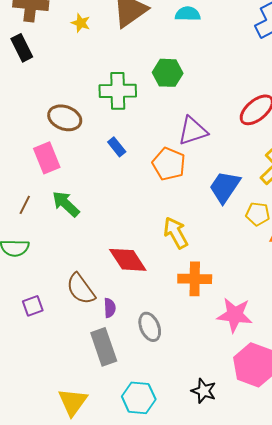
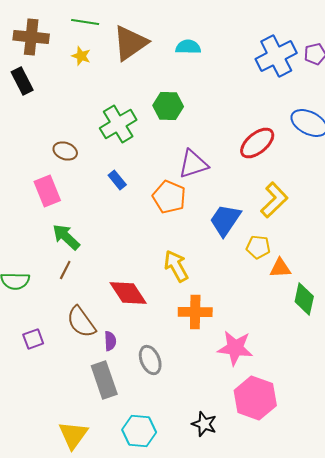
green cross: (118, 91) -> (118, 124), turned -30
brown ellipse: (65, 118) -> (65, 151), size x0.7
brown line: (25, 205) -> (65, 270), moved

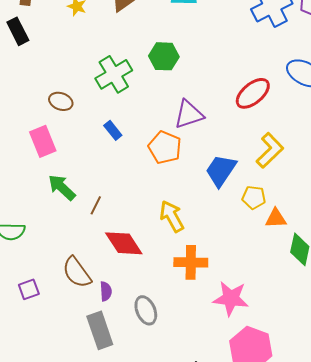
brown line: (65, 270) -> (96, 205), moved

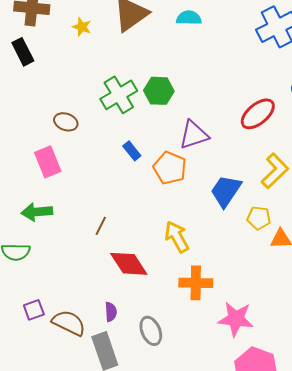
green hexagon: (164, 56) -> (159, 91), moved
blue rectangle: (113, 130) -> (132, 151), moved
green arrow: (62, 187) -> (37, 212), moved, turned -48
brown semicircle: (77, 272) -> (69, 323), moved, turned 152

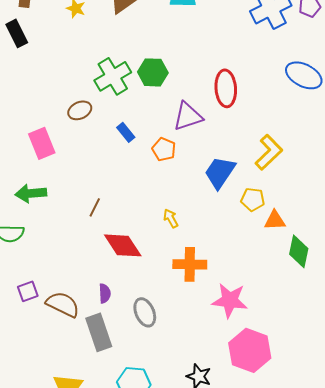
red ellipse: (258, 114) -> (226, 88), moved, turned -54
brown ellipse: (66, 122) -> (80, 110), moved, turned -45
orange pentagon: (170, 168) -> (164, 149), size x0.7
yellow arrow: (177, 237) -> (171, 218), size x0.6

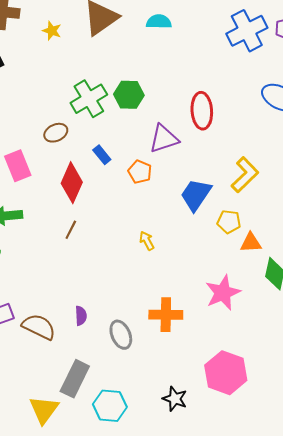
red diamond: (123, 245) -> (72, 183), moved, turned 57
orange cross: (190, 264) -> (166, 315), moved
pink star: (230, 300) -> (223, 293), moved, turned -30
gray rectangle: (99, 332) -> (75, 379), moved, turned 45

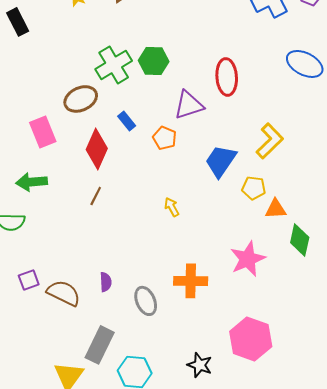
brown ellipse: (56, 133) -> (81, 99), size x1.4

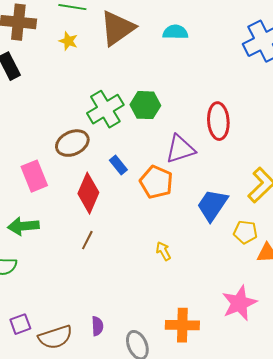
orange pentagon: (165, 138) -> (156, 182), size x1.4
brown semicircle: (64, 293) -> (55, 337), turned 136

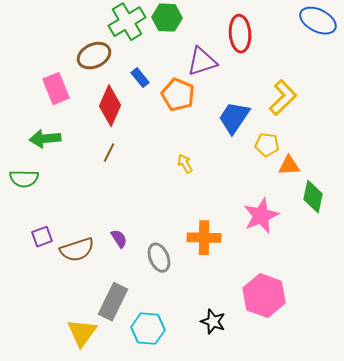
purple semicircle: (97, 326) -> (119, 239), turned -30

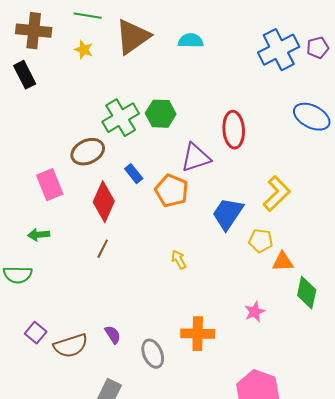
green arrow: (45, 139) -> (39, 235), size x0.7
pink star: (261, 216) -> (255, 312), size x0.6
purple square: (42, 237) -> (36, 333), turned -30

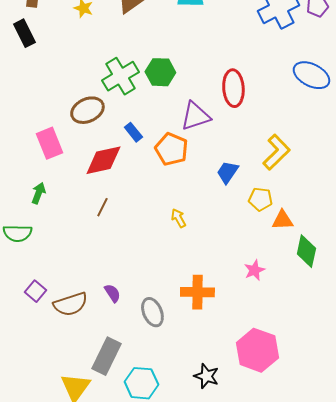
red diamond: (104, 202) -> (103, 160), turned 54
blue trapezoid: (228, 214) -> (227, 172), size x0.7
green arrow: (39, 235) -> (38, 193), turned 115

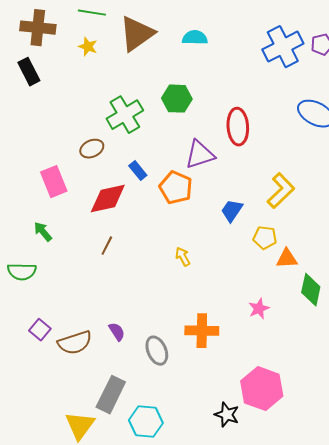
green hexagon: (160, 72) -> (177, 99), moved
brown ellipse: (87, 110) -> (92, 149), size x0.7
green arrow: (38, 193) -> (43, 232), turned -60
black star: (206, 376) -> (227, 415), moved

